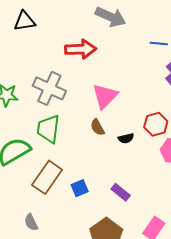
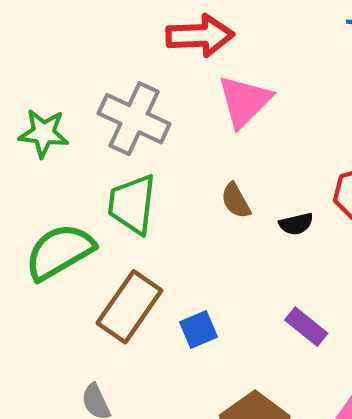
pink triangle: (105, 96) -> (244, 101), moved
purple rectangle: (121, 192) -> (306, 327), moved

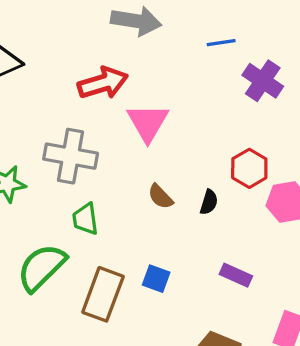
green trapezoid: (132, 204) -> (85, 219), size x0.7
black semicircle: (296, 224) -> (209, 202), turned -45
blue square: (199, 329) -> (156, 279), moved, turned -32

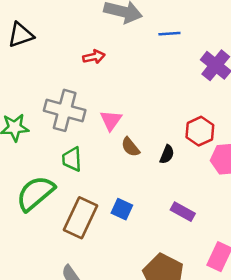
blue line: (221, 43) -> (169, 34), moved
red arrow: (103, 83) -> (94, 57), size x0.6
pink triangle: (148, 122) -> (111, 120), moved, size x0.7

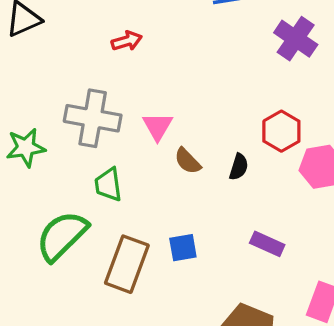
blue square: (122, 209) -> (183, 248), turned -30

